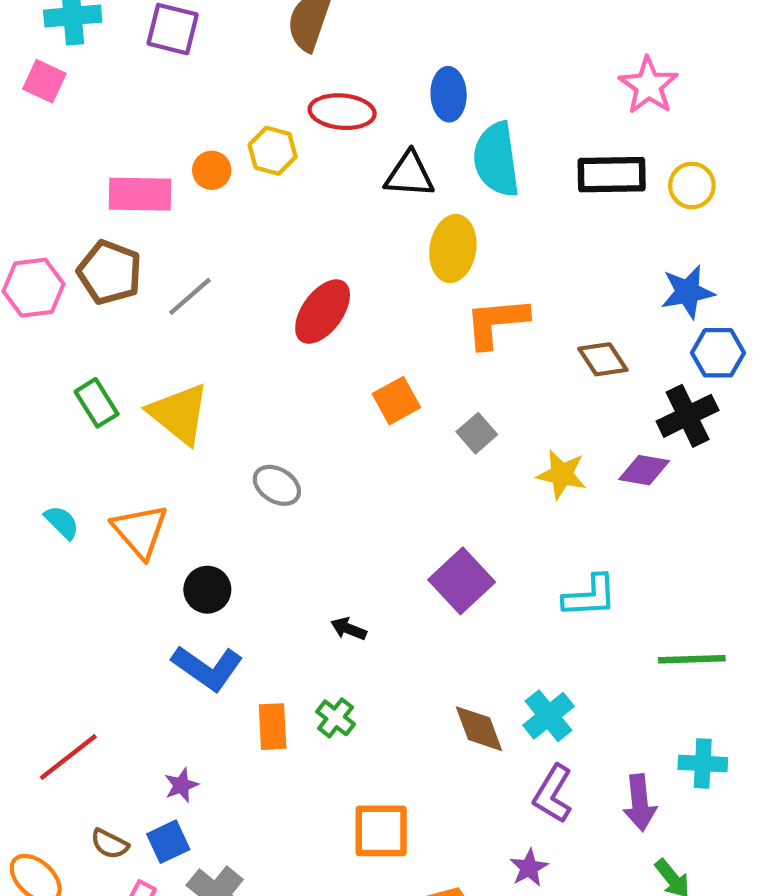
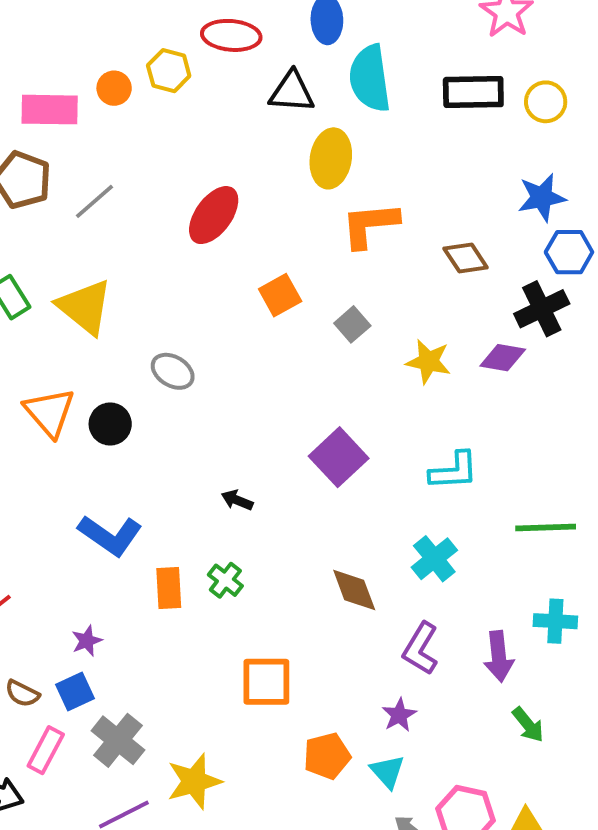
black circle: (207, 590) -> (110, 424), moved
cyan cross: (549, 716) -> (434, 559), moved

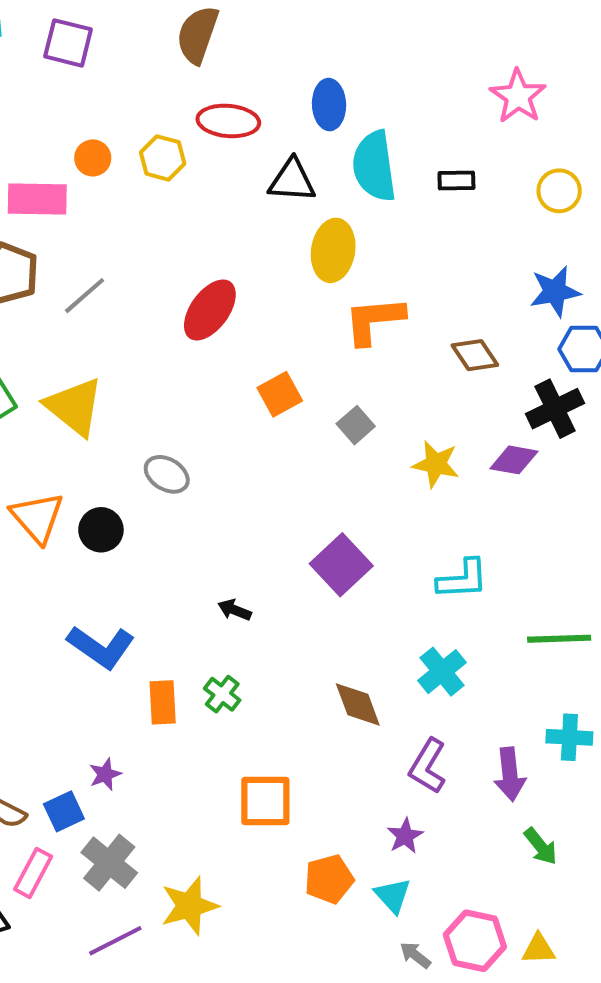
orange circle: (114, 88) -> (93, 158), moved
black rectangle: (473, 92) -> (456, 181), moved, size x0.6
purple star: (87, 641) -> (105, 774), moved

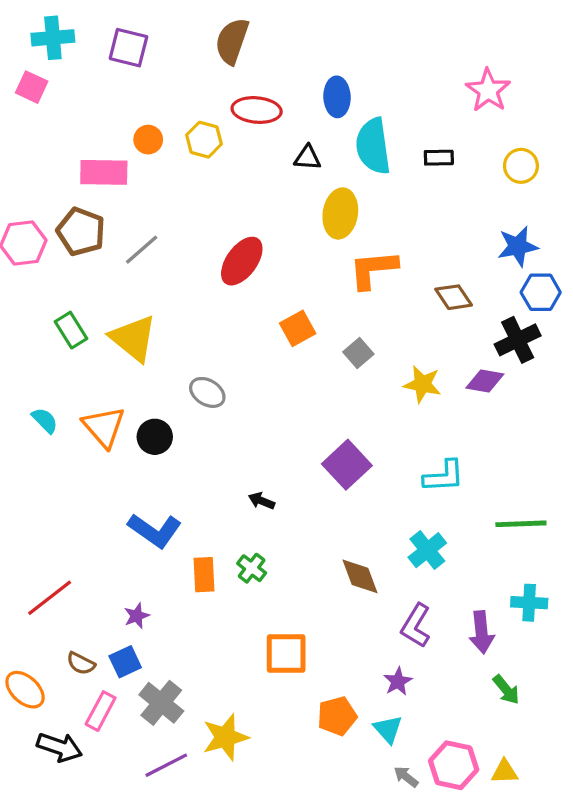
black triangle: (292, 181) -> (307, 158), size x0.7
purple star: (105, 774) -> (137, 616), moved

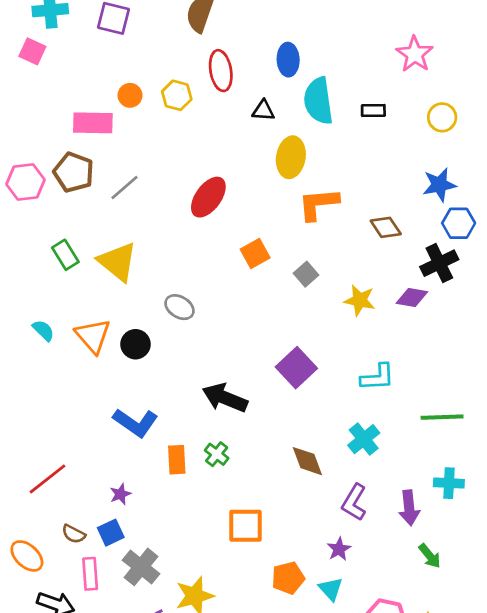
red ellipse: (257, 110) -> (221, 71), turned 75
black arrow: (261, 501) -> (225, 398), size x2.0
pink rectangle: (101, 711) -> (90, 574), turned -32

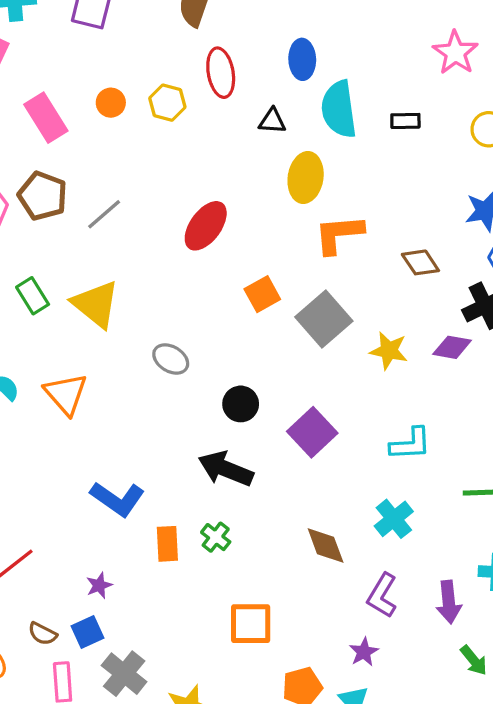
pink rectangle: (93, 123) -> (46, 118), moved, turned 57
gray square: (306, 274) -> (324, 319), size x1.8
black circle: (136, 344) -> (241, 404), moved

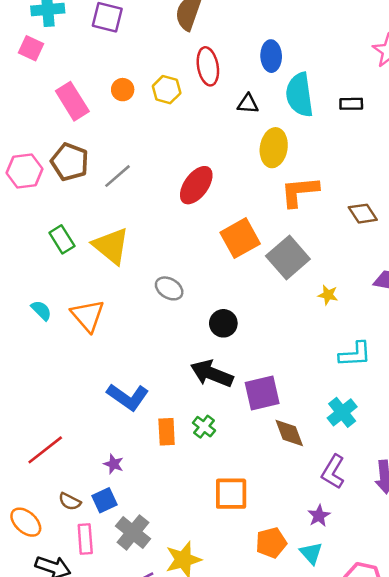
orange square: (262, 294) -> (240, 238), size x1.4
yellow star: (389, 351) -> (328, 295), moved, size x0.7
purple square: (312, 432) -> (262, 393), moved, turned 30
purple star: (99, 585) -> (114, 464), turned -30

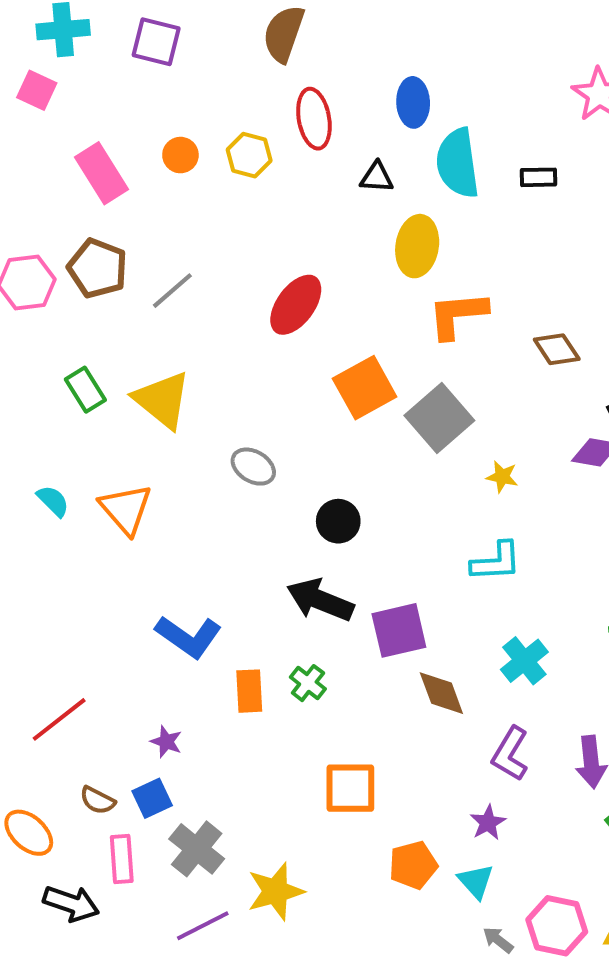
cyan L-shape: (355, 354) -> (496, 562), moved

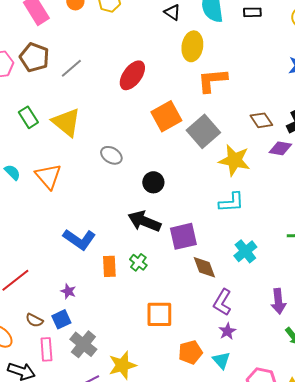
black triangle: (377, 177) -> (172, 12), turned 30
brown diamond: (557, 349) -> (261, 120), moved
yellow star: (502, 477) -> (234, 160), size x2.0
purple L-shape: (510, 754) -> (222, 302), moved

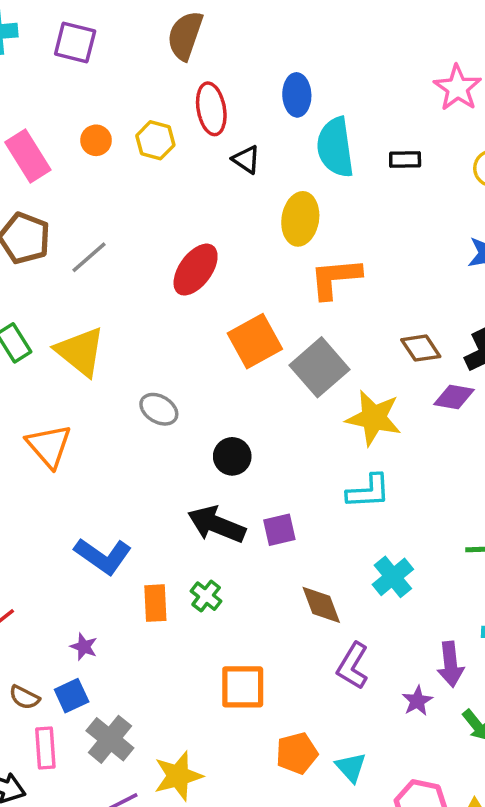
black triangle: (172, 12) -> (246, 160), moved
purple square: (183, 236) -> (279, 530), moved, size x0.7
purple star: (227, 331) -> (417, 701), moved

